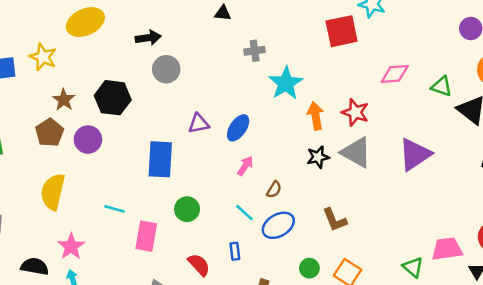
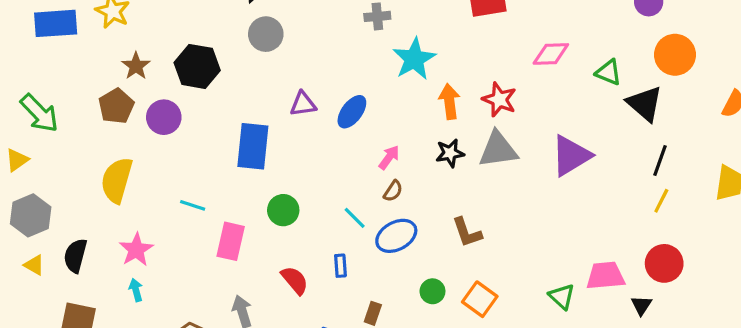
gray triangle: (356, 152) -> (498, 150), turned -40
pink arrow: (245, 166) -> (389, 157), moved
black semicircle: (35, 266) -> (75, 256), moved, turned -88

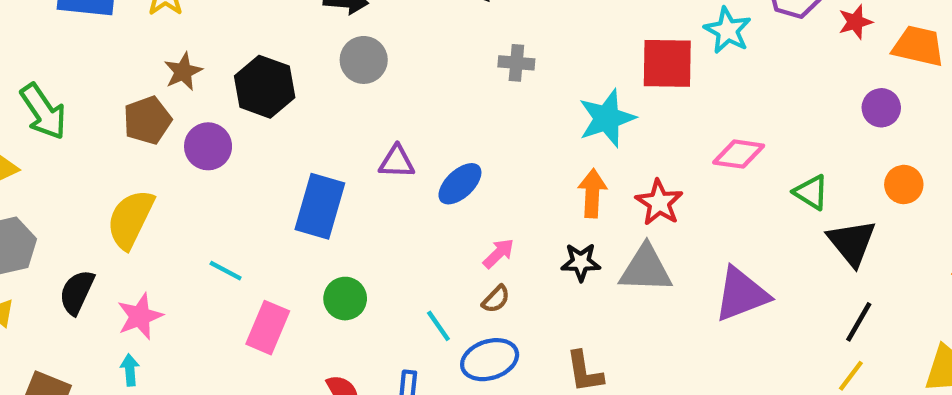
orange circle: (675, 55) -> (904, 184), size x0.7
cyan star: (414, 59) -> (607, 118), moved
black semicircle: (75, 256) -> (77, 292), moved

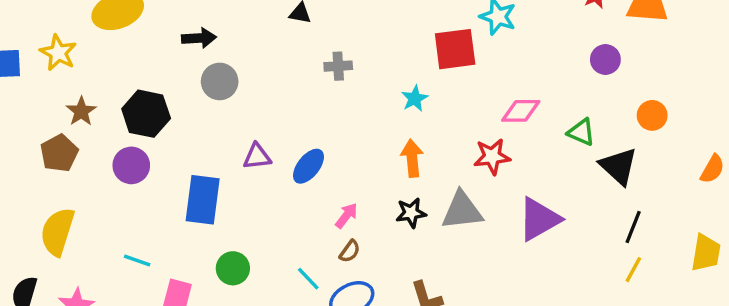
purple circle: (881, 108) -> (605, 60), moved
cyan star: (607, 118) -> (415, 99), size x0.6
purple circle: (208, 146) -> (131, 165), moved
red star: (659, 203) -> (492, 156), moved, turned -30

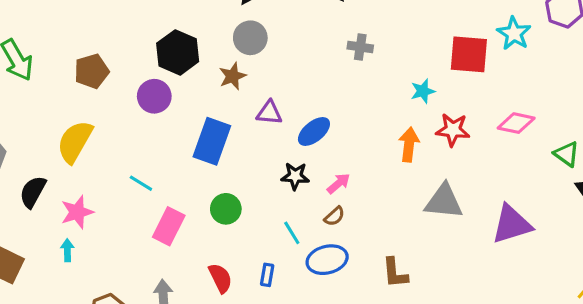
brown star: (81, 111) -> (233, 76), moved
red star: (492, 156) -> (453, 130), moved
black star: (411, 213) -> (295, 176), moved

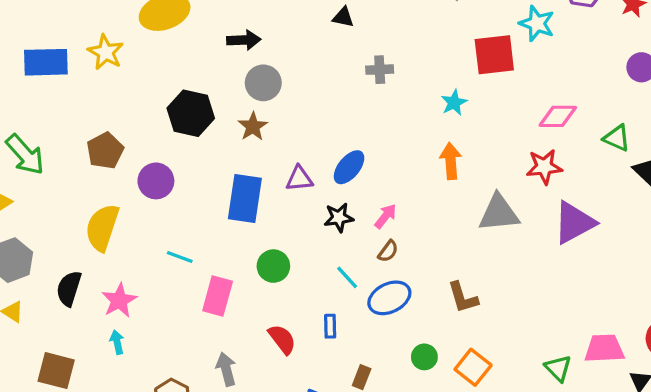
purple circle: (154, 96) -> (156, 181), moved
purple triangle: (269, 113) -> (299, 179), moved
red star: (453, 130) -> (544, 167), moved

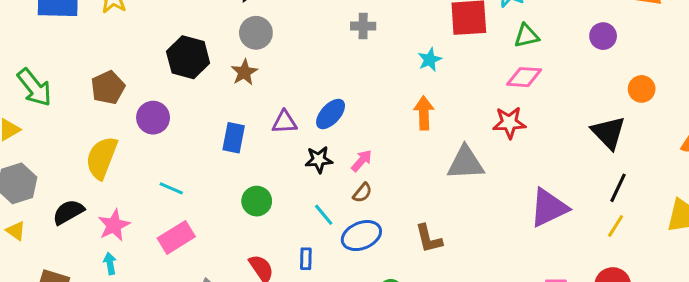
green triangle: (617, 138) -> (527, 36), moved, turned -40
blue rectangle: (245, 198) -> (234, 138), size x0.7
purple triangle: (574, 223) -> (549, 208), moved
black semicircle: (69, 288) -> (68, 212), turned 40
pink rectangle: (218, 296) -> (176, 237), moved, turned 40

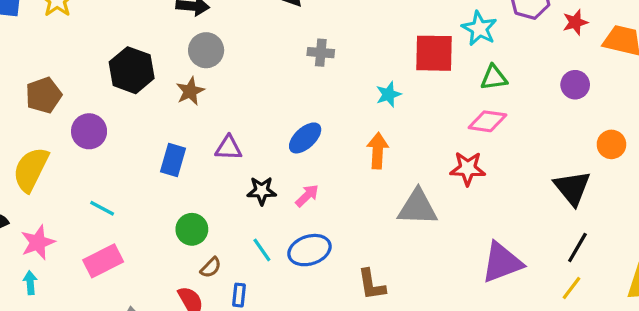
blue ellipse: (331, 114) -> (305, 138), moved
brown semicircle: (362, 193) -> (211, 267), moved
blue ellipse: (361, 236) -> (310, 250), moved

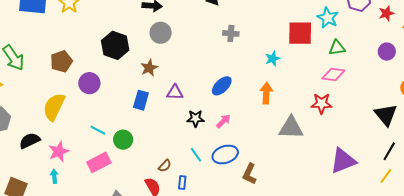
brown star: (190, 91) -> (149, 68), moved
green circle: (192, 229) -> (123, 140), moved
brown L-shape: (371, 285) -> (249, 174), moved, turned 35

